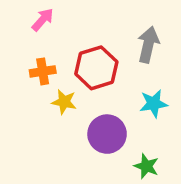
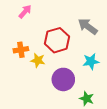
gray arrow: (148, 45) -> (88, 26), turned -66
orange cross: (43, 71) -> (21, 50), moved

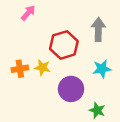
gray arrow: (88, 26) -> (98, 29), turned 54
orange cross: (21, 50) -> (20, 69), moved

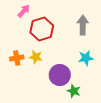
red hexagon: (64, 45) -> (42, 29), moved
green star: (97, 110) -> (74, 91), moved

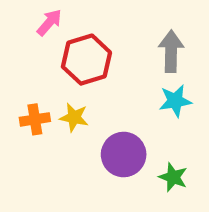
cyan star: (86, 58) -> (175, 101), moved
green star: (74, 91) -> (173, 177), moved

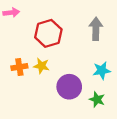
pink arrow: (49, 22) -> (11, 13), moved, turned 42
cyan star: (175, 101) -> (102, 71), moved

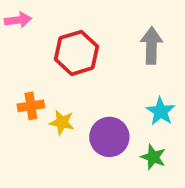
yellow star: (41, 66) -> (62, 122), moved
cyan star: (102, 71) -> (161, 111), turned -30

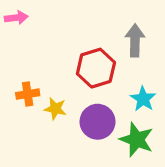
red hexagon: (77, 53) -> (96, 68), moved
green star: (153, 157) -> (137, 140), size x1.5

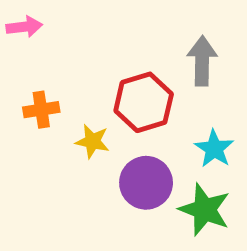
orange cross: (28, 94) -> (41, 110), moved
yellow star: (55, 109) -> (92, 141), moved

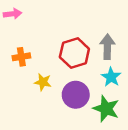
gray arrow: (202, 61) -> (107, 47), moved
yellow star: (92, 141) -> (43, 82), moved

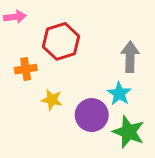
red hexagon: (74, 53) -> (61, 41), moved
cyan star: (111, 77) -> (119, 94), moved

